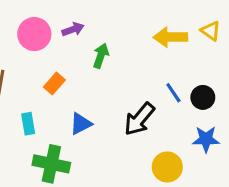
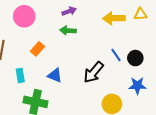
purple arrow: (73, 29) -> (69, 11), moved
yellow triangle: (211, 31) -> (140, 14), turned -40
green arrow: (101, 56) -> (68, 31), turned -105
blue triangle: (81, 124) -> (55, 75), turned 49

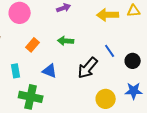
green arrow: (68, 31) -> (66, 41), moved
black circle: (135, 58) -> (133, 61), moved
blue star: (137, 86) -> (134, 91), moved

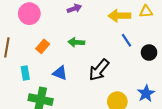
blue line: (110, 51) -> (127, 40), moved
black circle: (133, 61) -> (149, 53), moved
blue star: (134, 91) -> (146, 93), turned -30

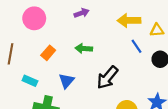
yellow triangle: (146, 12) -> (157, 30), moved
cyan rectangle: (25, 73) -> (30, 81), turned -56
blue triangle: (60, 73) -> (66, 81), turned 49

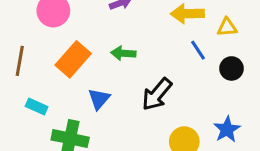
orange rectangle: (48, 53) -> (73, 59), size x1.6
cyan rectangle: (30, 81) -> (37, 107), moved

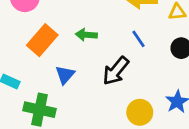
blue line: (198, 50) -> (138, 39), moved

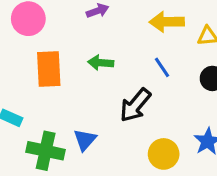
orange rectangle: (42, 40) -> (49, 69), turned -44
blue triangle: (65, 75) -> (85, 140), moved

